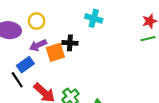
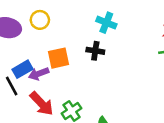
black cross: (70, 43) -> (95, 51), moved
purple arrow: (38, 45) -> (39, 74), moved

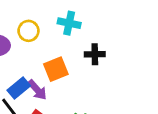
cyan cross: (106, 23) -> (69, 23), moved
purple arrow: (39, 74) -> (37, 90), turned -102

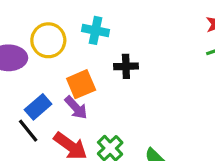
yellow circle: (28, 31) -> (48, 40), size x1.4
purple arrow: (37, 90) -> (76, 108), moved

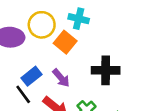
black cross: (126, 66) -> (106, 70), moved, size x1.5
orange square: (81, 84) -> (65, 42), moved, turned -30

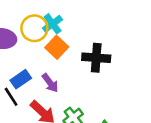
cyan cross: (79, 19) -> (53, 24), moved, turned 36
black cross: (106, 70) -> (96, 58), moved

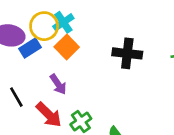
black cross: (96, 58) -> (127, 53), moved
blue rectangle: (21, 79) -> (30, 48), moved

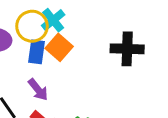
blue rectangle: (30, 48) -> (37, 52), moved, turned -45
purple arrow: (58, 84) -> (38, 90), moved

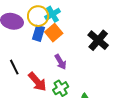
black cross: (127, 49) -> (98, 40), turned 30
purple arrow: (38, 90) -> (61, 62), moved

